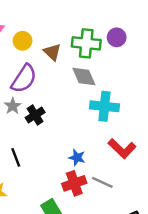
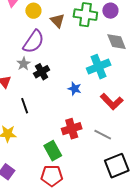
gray diamond: (84, 76) -> (117, 42), moved
cyan cross: (104, 106) -> (99, 67), turned -30
blue star: (77, 158) -> (75, 89), moved
gray line: (102, 182) -> (103, 135), moved

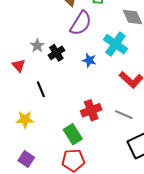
purple semicircle: (34, 42) -> (81, 23), moved
cyan cross: (99, 67) -> (115, 44), turned -30
blue star: (75, 89) -> (89, 60), moved

